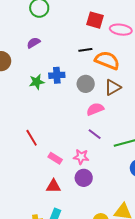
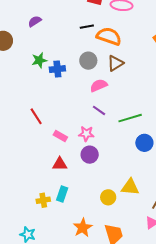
blue cross: (57, 75) -> (57, 69), moved

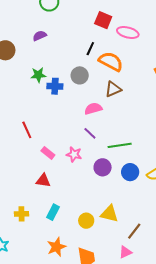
black line: (87, 27) -> (90, 49), turned -64
gray circle: (88, 61) -> (80, 75), moved
purple circle: (90, 155) -> (103, 167), moved
cyan rectangle: (62, 194) -> (53, 212), moved

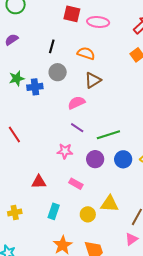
black line: (90, 49) -> (52, 46), moved
orange semicircle: (111, 61) -> (86, 53), size x0.7
pink rectangle: (48, 153) -> (76, 184), moved
yellow cross: (22, 214) -> (15, 213), moved

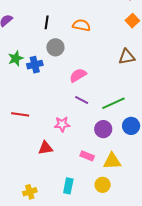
brown triangle: (93, 80) -> (127, 57), moved, turned 30
red line: (14, 135) -> (20, 114), turned -42
pink star: (65, 151) -> (62, 124), moved
red triangle: (39, 182) -> (45, 148), moved
yellow triangle: (109, 204) -> (112, 161), moved

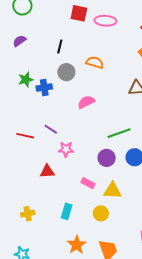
orange semicircle: (81, 25) -> (95, 62), moved
purple line: (82, 100) -> (51, 129), moved

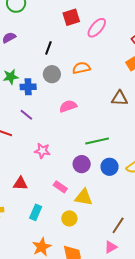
red square: (79, 13) -> (71, 17), turned -36
pink ellipse: (105, 21) -> (97, 28), turned -60
orange semicircle: (95, 62) -> (81, 68), turned -36
purple line: (51, 129) -> (26, 115), moved
red triangle: (47, 171) -> (20, 184), moved

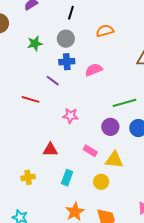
gray circle: (52, 74) -> (66, 39), moved
blue cross: (28, 87) -> (67, 62), moved

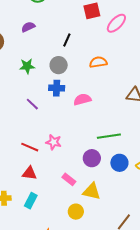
purple line: (53, 81) -> (32, 104), moved
red line: (31, 99) -> (30, 147), moved
cyan rectangle: (67, 178) -> (31, 201), moved

